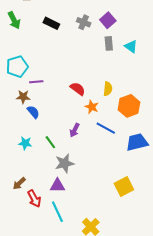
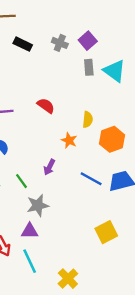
cyan triangle: (131, 46) -> (114, 71), size x1.5
red semicircle: (78, 89) -> (46, 106), moved
blue line: (106, 128) -> (91, 179), moved

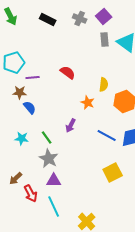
gray star: (38, 205) -> (49, 158), moved, turned -30
yellow square: (106, 232) -> (113, 172), moved

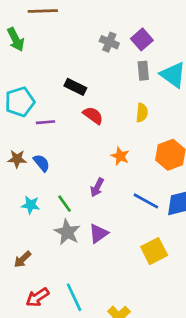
black rectangle: (48, 20) -> (75, 87), moved
yellow semicircle: (104, 84) -> (142, 113), moved
brown star: (20, 92) -> (17, 159), moved
purple triangle: (54, 180) -> (98, 233), moved, turned -35
red arrow: (31, 194) -> (37, 297), moved, turned 84

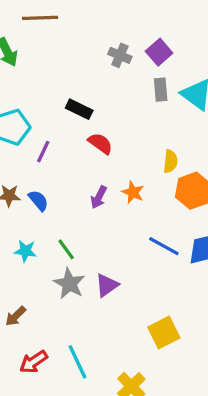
yellow semicircle: (142, 113) -> (170, 161), moved
purple line: (46, 122) -> (43, 152), turned -60
purple arrow: (97, 187) -> (99, 197), moved
yellow square: (154, 251) -> (164, 332), moved

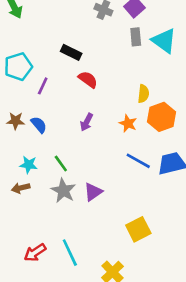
orange star: (133, 192) -> (128, 123), moved
brown arrow: (16, 316) -> (21, 188), moved, turned 30

